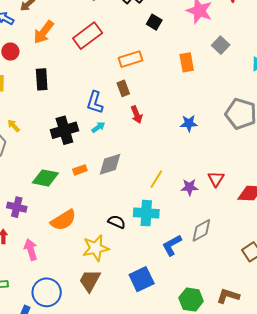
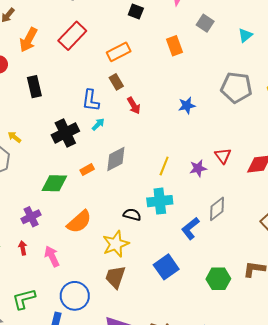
purple cross: (17, 207) -> (31, 217), turned -30

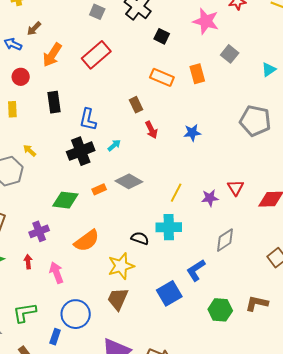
orange rectangle: (119, 52) -> (162, 77), moved, turned 45
blue L-shape: (91, 100) -> (88, 119), moved
blue star: (187, 105) -> (192, 133), moved
gray diamond: (116, 159) -> (129, 181), turned 52
blue L-shape: (190, 228) -> (196, 270), moved

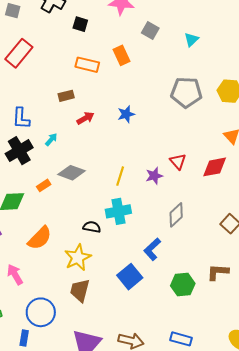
brown rectangle: (136, 105) -> (66, 96), turned -70
red arrow: (151, 130) -> (85, 118), turned -84

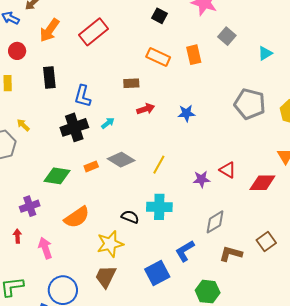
red triangle: (178, 161) -> (228, 170), turned -30
yellow line: (120, 176) -> (159, 165), moved
brown L-shape: (218, 272) -> (231, 254), moved

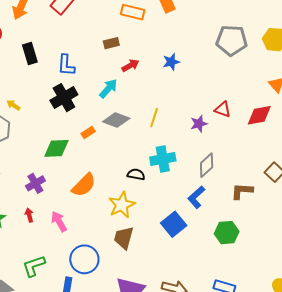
cyan arrow: (108, 123) -> (108, 89), moved, size x1.5
gray diamond: (215, 222) -> (207, 165), moved

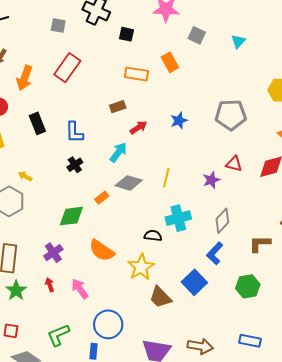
gray pentagon: (232, 40) -> (231, 115), moved
black cross: (64, 98) -> (75, 165), size x0.6
orange semicircle: (84, 185) -> (102, 250), turned 84
brown trapezoid: (124, 238) -> (160, 297), moved, turned -55

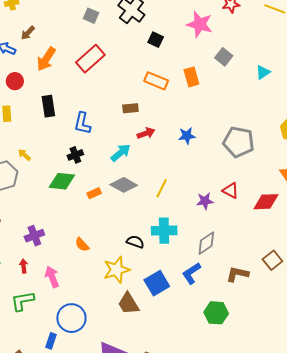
green diamond: (71, 216) -> (62, 181), moved
orange semicircle: (102, 250) -> (82, 245), size x0.6
blue square: (194, 282) -> (157, 283), moved
green L-shape: (58, 335) -> (22, 301), moved

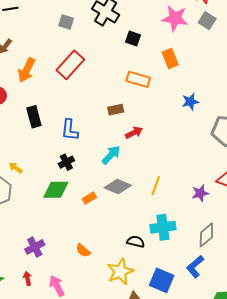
gray square: (224, 57) -> (207, 21), moved
orange rectangle: (191, 77) -> (170, 59), moved
blue star: (187, 136) -> (190, 102), moved
blue square: (157, 283) -> (162, 280), turned -30

